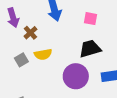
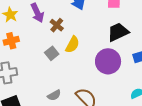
yellow semicircle: (43, 54) -> (72, 45), turned -42

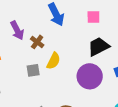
gray square: (52, 53) -> (33, 70), turned 32

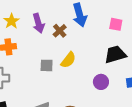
brown cross: (37, 42) -> (60, 31), moved
purple circle: (90, 76) -> (101, 82), size x0.6

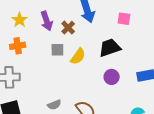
black trapezoid: (115, 54) -> (110, 48), moved
gray square: (47, 65) -> (57, 50), moved

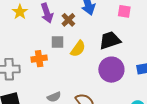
orange cross: (18, 46) -> (39, 59), moved
purple circle: (112, 77) -> (111, 70), size x1.6

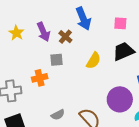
black trapezoid: (110, 40) -> (124, 51), moved
yellow semicircle: (78, 49) -> (94, 61), moved
purple circle: (111, 70) -> (120, 99), moved

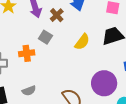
gray square: (57, 60) -> (45, 37), turned 32
gray semicircle: (58, 115) -> (29, 91), moved

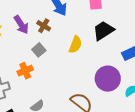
gray square: (45, 37) -> (39, 50), turned 32

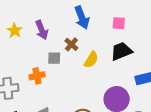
brown cross: (44, 26) -> (71, 44), moved
gray square: (39, 50) -> (54, 58), turned 32

